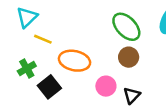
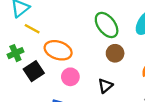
brown circle: (129, 57) -> (115, 53), moved
pink circle: (106, 86) -> (70, 77), moved

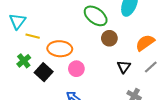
black triangle: (105, 86) -> (124, 67), moved

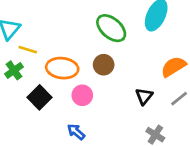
brown circle: (109, 38) -> (104, 65), moved
green cross: (24, 61) -> (14, 70), moved

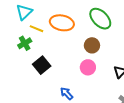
orange ellipse: (62, 68) -> (62, 23), moved
pink circle: (82, 95) -> (88, 67), moved

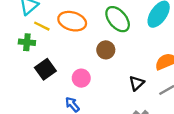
green cross: (25, 43) -> (27, 42), turned 32
pink circle: (88, 67) -> (81, 78), moved

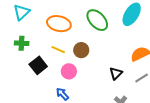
yellow line: (42, 26) -> (58, 50), moved
brown circle: (106, 50) -> (81, 50), moved

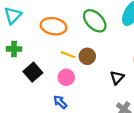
yellow line: (58, 50) -> (68, 55), moved
brown circle: (81, 50) -> (87, 56), moved

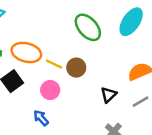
orange ellipse: (54, 26) -> (26, 52), moved

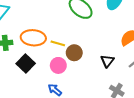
brown circle: (76, 68) -> (74, 53), moved

